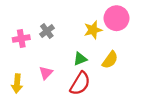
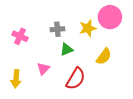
gray cross: (47, 31) -> (57, 29), moved, turned 32
pink cross: (21, 39) -> (20, 36), turned 35
green triangle: (80, 59) -> (66, 49), moved

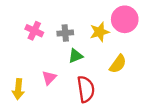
pink cross: (20, 36) -> (34, 31), moved
red semicircle: (76, 79) -> (86, 89), turned -40

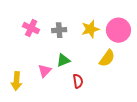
pink circle: (125, 19) -> (118, 30), moved
green triangle: (76, 56) -> (63, 60), moved
red semicircle: (86, 89) -> (78, 81), size x0.6

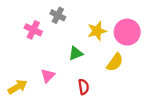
gray cross: (59, 30) -> (58, 15), moved, turned 32
green triangle: (63, 60) -> (76, 53), moved
yellow arrow: (16, 81) -> (18, 87), turned -126

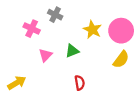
yellow star: (97, 31) -> (92, 30), turned -30
yellow semicircle: (115, 62) -> (121, 59), moved
pink triangle: (48, 76) -> (46, 55), moved

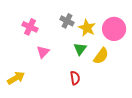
gray cross: (55, 15) -> (67, 21), moved
green triangle: (72, 51) -> (80, 49), moved, turned -32
yellow semicircle: (121, 59) -> (101, 56), moved

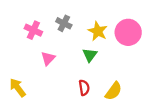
gray cross: (67, 21) -> (64, 23), moved
yellow semicircle: (101, 56) -> (113, 91), moved
yellow arrow: (16, 78) -> (18, 88), turned -96

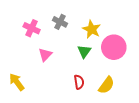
pink circle: (128, 32) -> (114, 47), moved

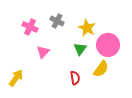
yellow arrow: (17, 82) -> (16, 78), turned 72
yellow semicircle: (106, 85) -> (101, 69), moved

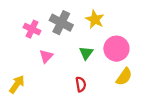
gray cross: (57, 21) -> (61, 23), size x1.5
yellow star: (87, 28) -> (95, 19), moved
yellow semicircle: (101, 69) -> (124, 77), moved

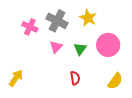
pink triangle: (46, 56) -> (56, 47), moved
yellow semicircle: (124, 77) -> (115, 81), moved

